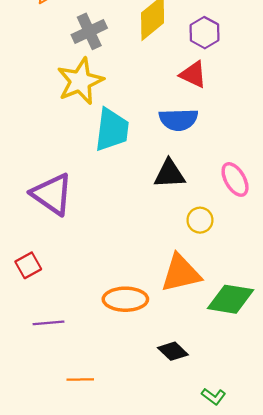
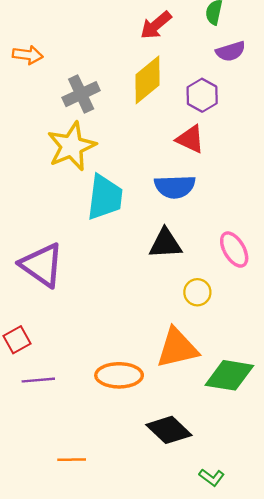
purple line: (49, 323) -> (38, 380), moved
black diamond: (173, 351) -> (169, 430), size x1.4

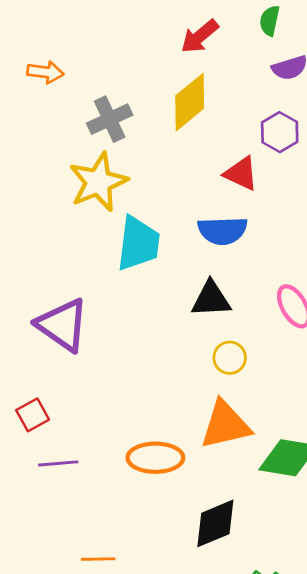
purple hexagon: (202, 95) -> (280, 132), moved
yellow circle: (197, 292) -> (230, 358), moved
black diamond: (169, 430) -> (215, 523), turned -66

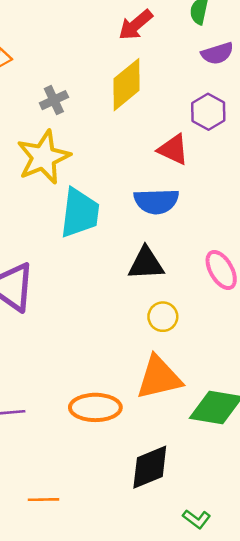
gray cross: (110, 119) -> (54, 100), size x0.7

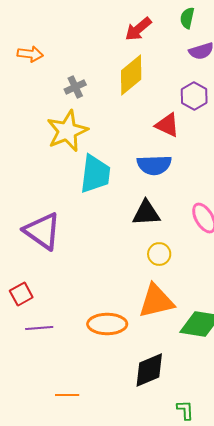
green L-shape: (197, 519) -> (185, 410), turned -130

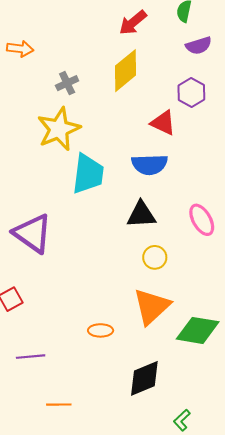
orange triangle: (156, 301) -> (152, 306), turned -30
orange ellipse: (107, 324) -> (101, 330), size x0.6
purple line: (39, 328) -> (31, 357), moved
green L-shape: (185, 410) -> (182, 420), turned -130

